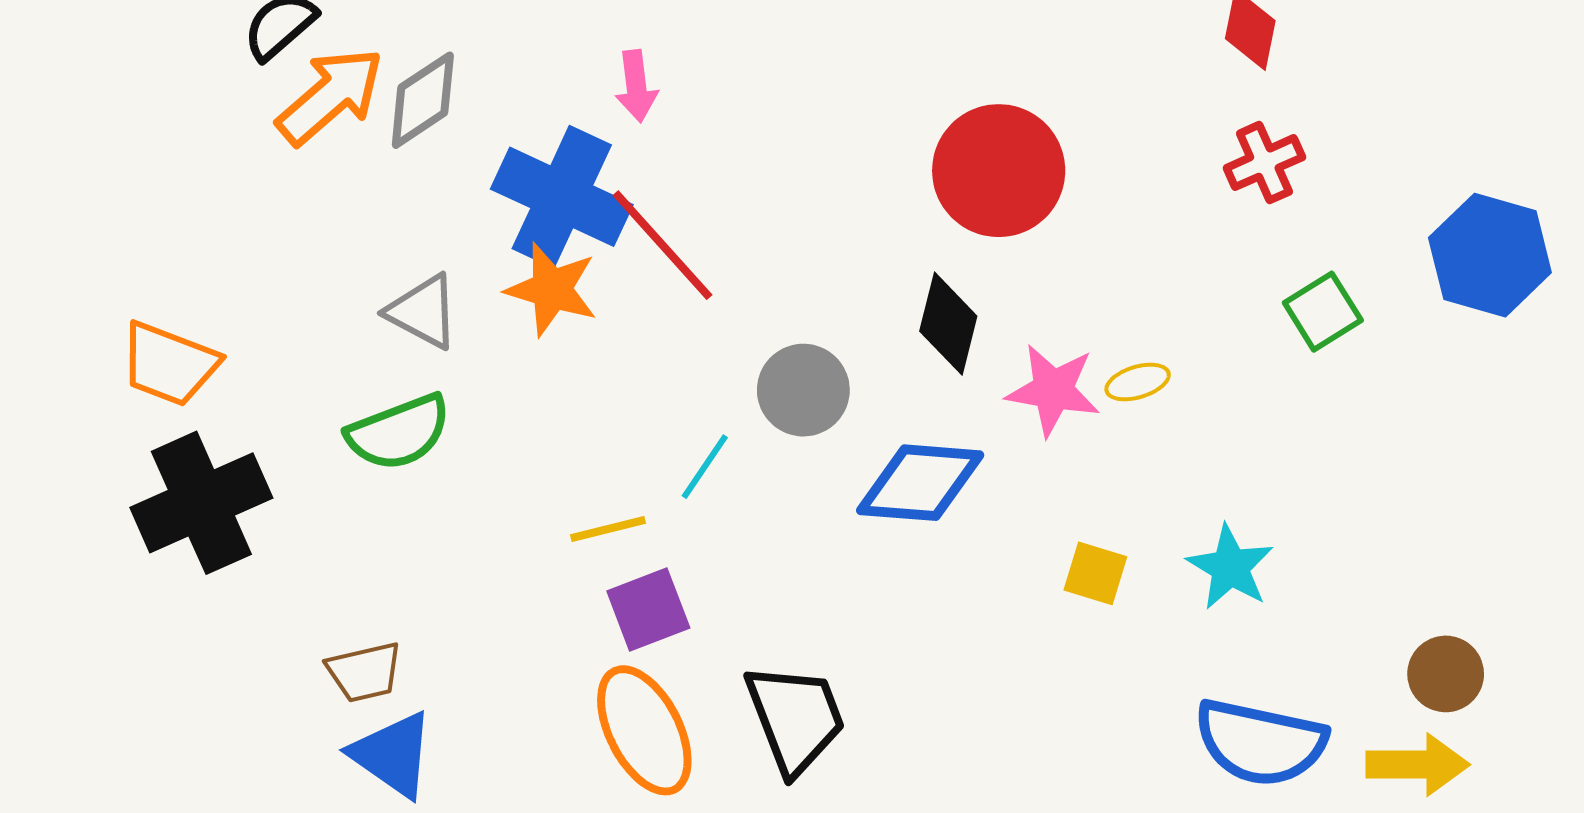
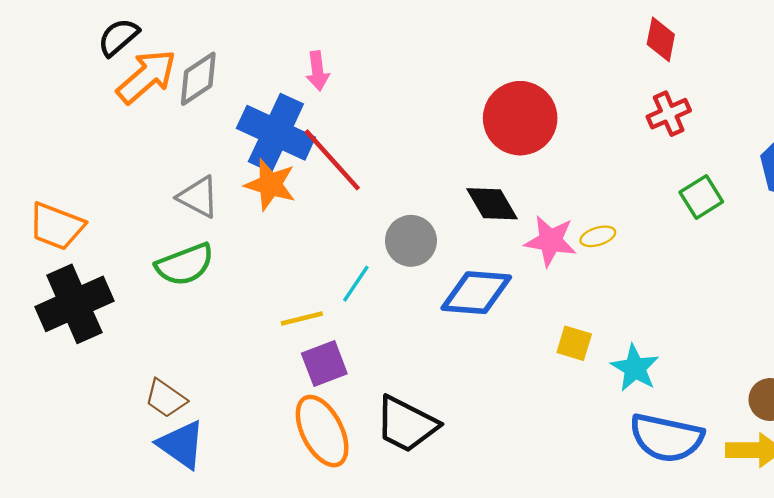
black diamond: (948, 324) -> (492, 204), turned -44
cyan star: (1230, 567) -> (635, 368), moved
brown trapezoid: (364, 672) -> (166, 398), turned 48
black trapezoid: (795, 718) -> (406, 424), turned 138

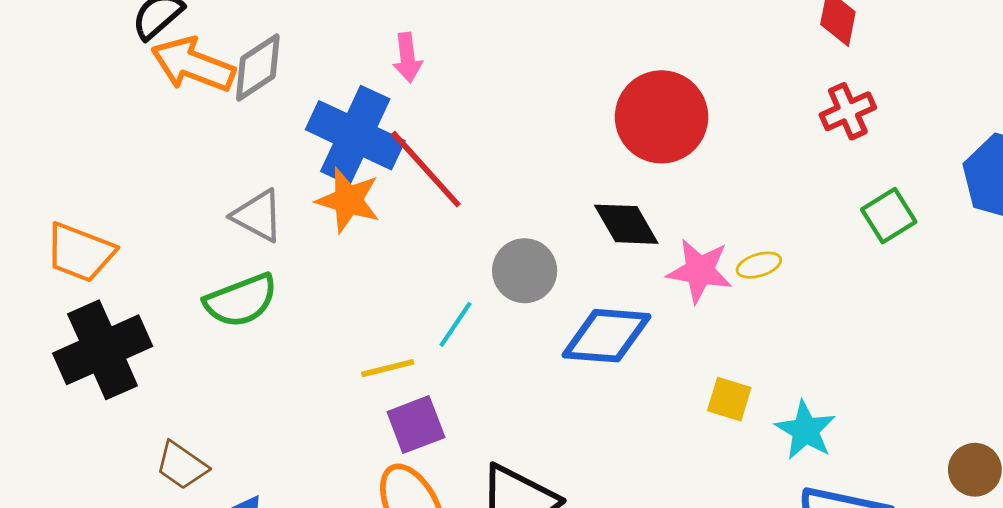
orange arrow: (147, 77) -> (193, 65), turned -118
brown trapezoid: (166, 398) -> (182, 465), moved

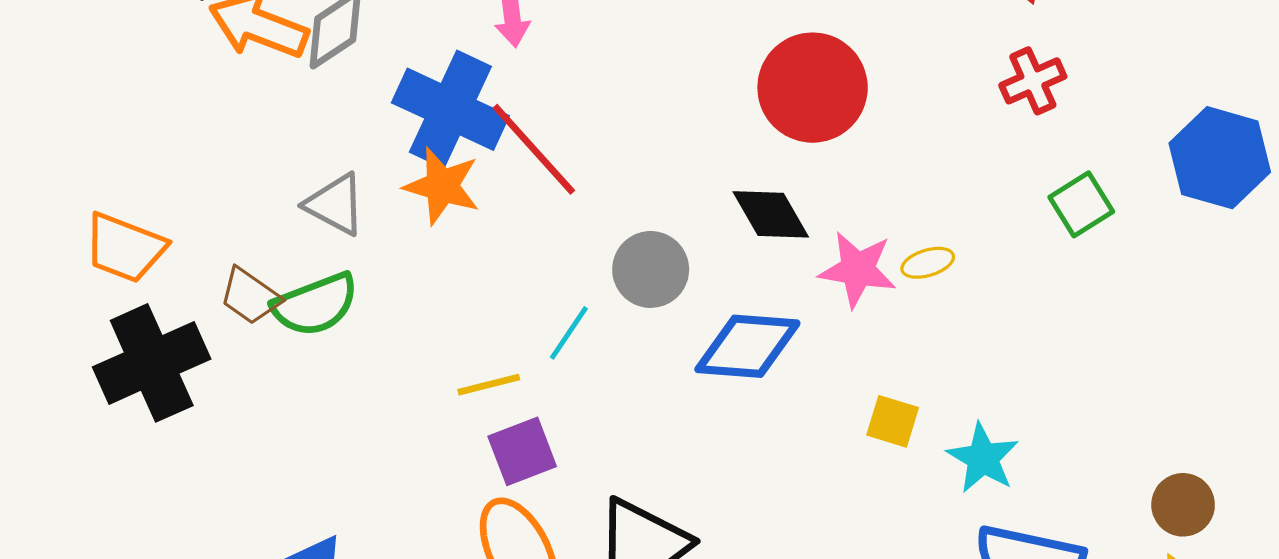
brown trapezoid: (182, 465) -> (250, 296), moved

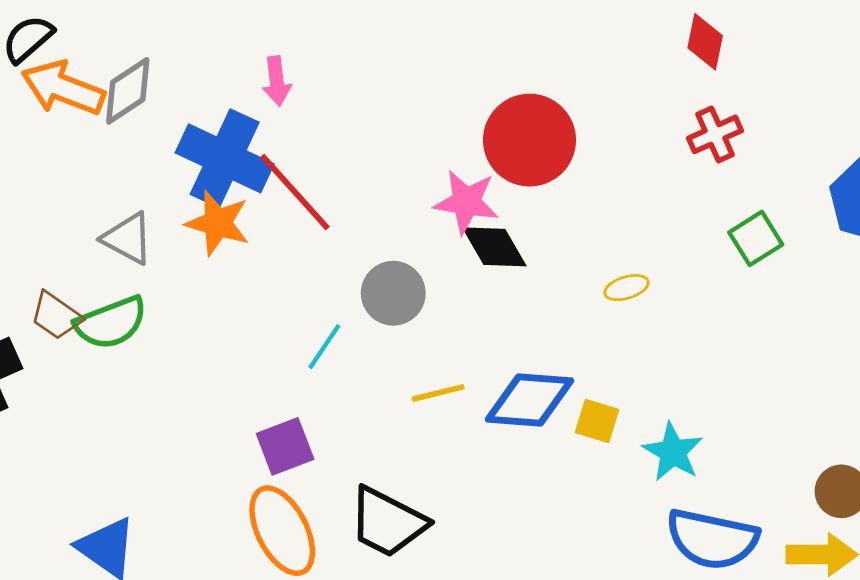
pink star: (858, 269) -> (466, 202), moved
blue diamond: (747, 346) -> (530, 400), moved
yellow line: (489, 385) -> (438, 393), moved

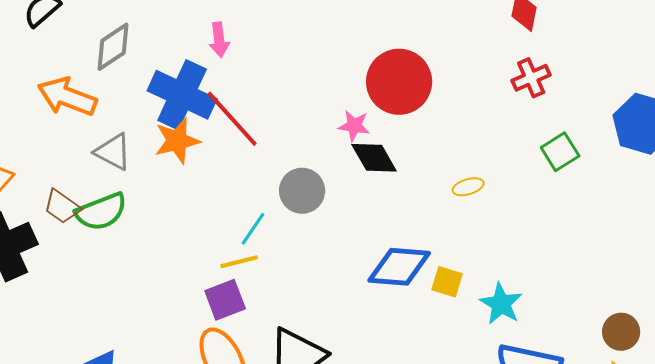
orange arrow: (63, 88) -> (67, 97), moved
pink star: (466, 202) -> (354, 126), size x0.7
orange star: (218, 223) -> (177, 141), turned -30
yellow line: (438, 393) -> (239, 262), moved

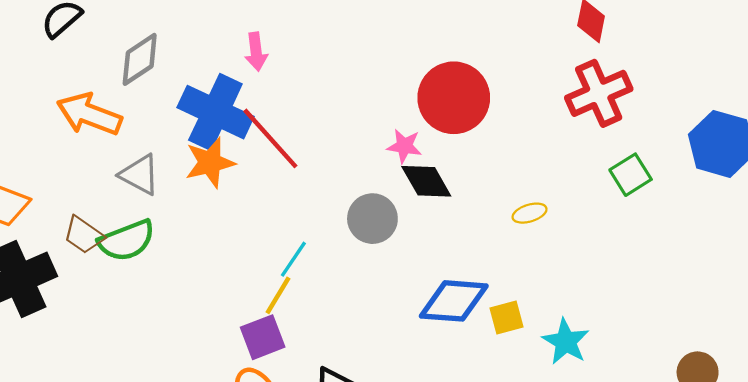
red cross: (531, 78) -> (599, 93), size x1.5
gray circle: (302, 191) -> (372, 219), moved
yellow line: (239, 262) -> (278, 295), turned -45
yellow square: (447, 282) -> (506, 317), turned -32

